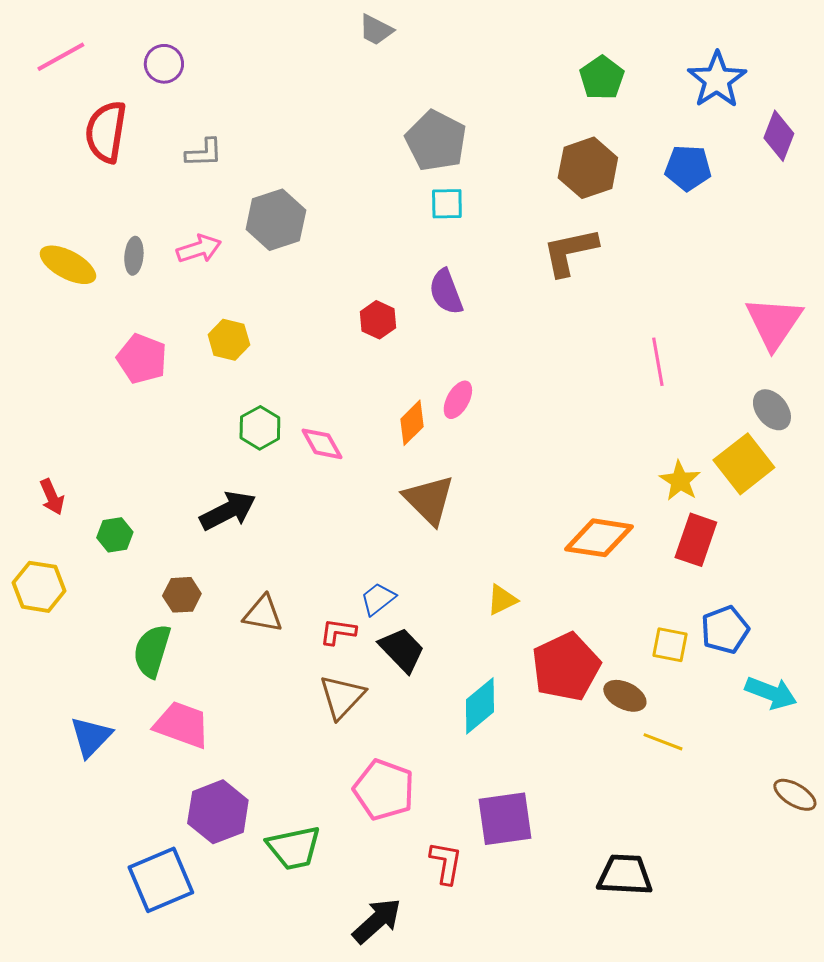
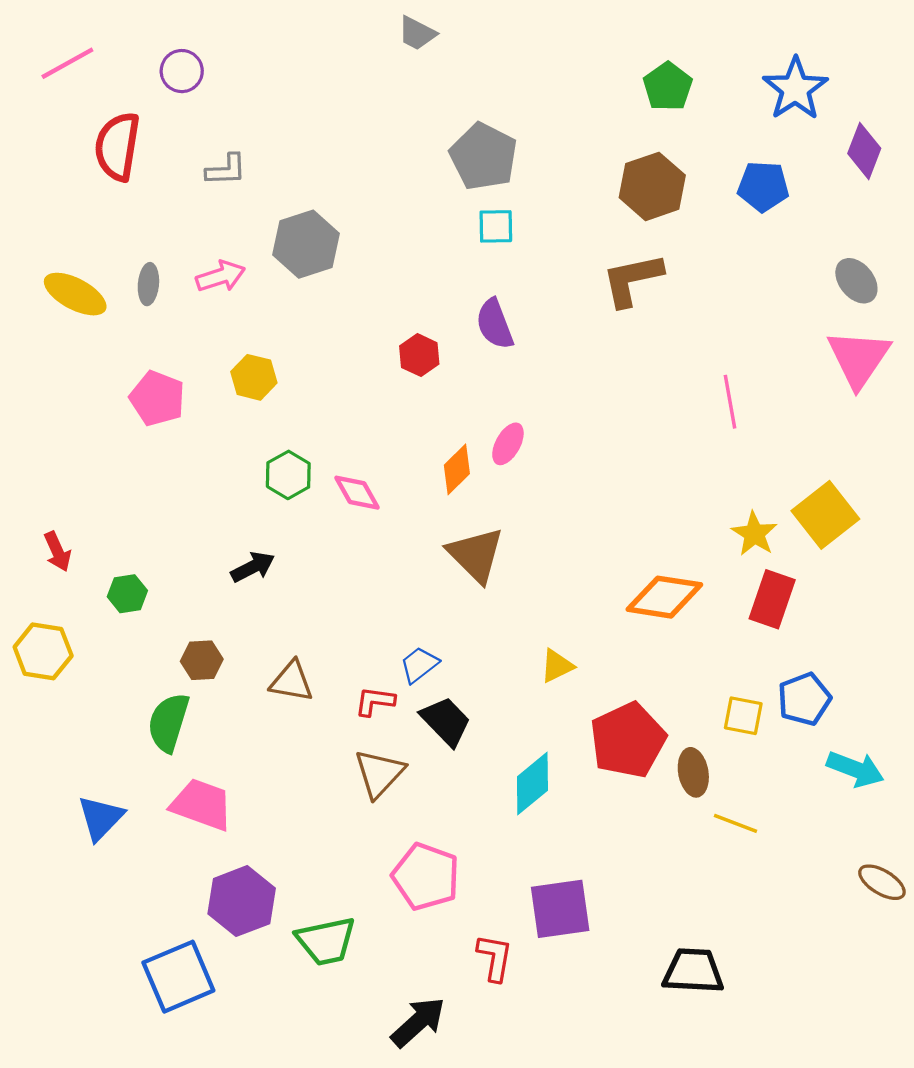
gray ellipse: (772, 410) -> (856, 281), moved
black arrow: (228, 511) -> (253, 567), size x0.7
brown ellipse: (625, 696) -> (693, 772), turned 54

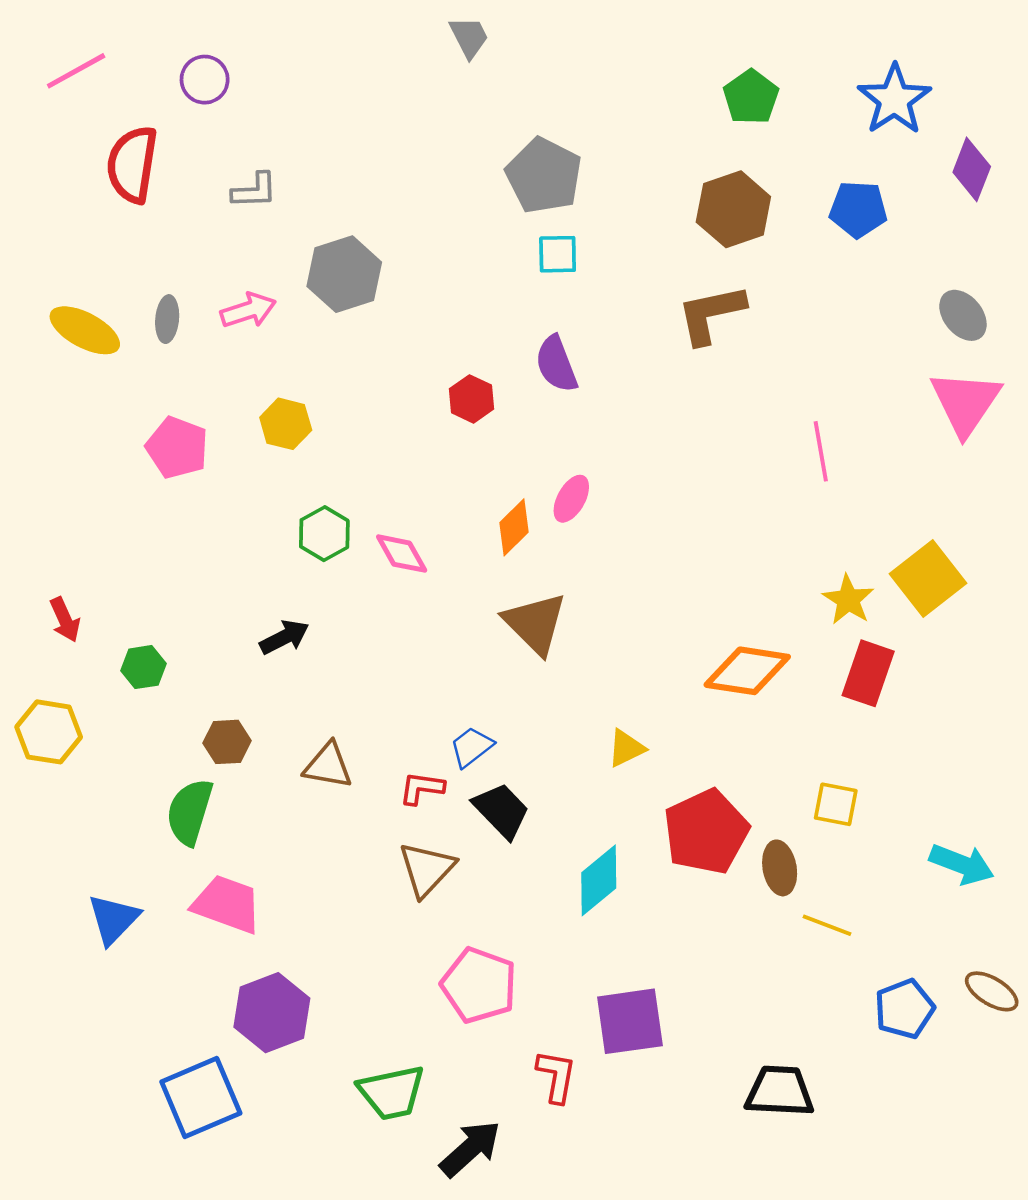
gray trapezoid: (417, 33) -> (469, 37), turned -144
blue pentagon: (804, 699) -> (904, 1009), moved
green trapezoid: (326, 941) -> (392, 1092), moved

